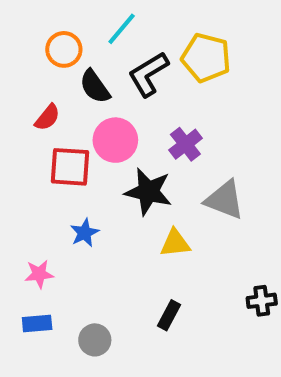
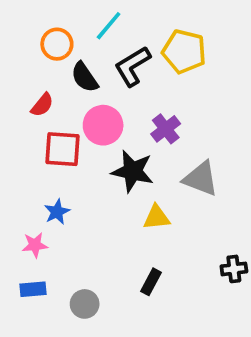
blue star: (84, 233) -> (57, 212), moved

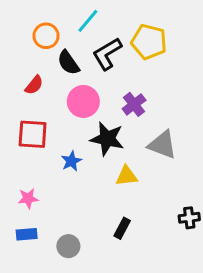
red square: (62, 149) -> (33, 134), moved
blue star: (57, 212) -> (71, 161), moved

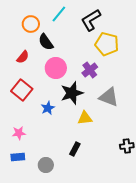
yellow pentagon: (149, 42) -> (107, 44), moved
black L-shape: (107, 54) -> (91, 20), moved
red square: (33, 134) -> (22, 90), turned 35
black star: (107, 139) -> (72, 93), turned -30
black rectangle: (122, 228) -> (75, 149), moved

